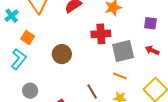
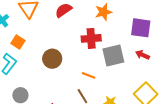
purple square: (150, 23) -> (141, 28), size x1.5
orange line: (120, 76) -> (88, 75), moved

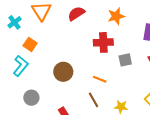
gray square: (113, 56) -> (125, 60), size x0.6
brown circle: (52, 59) -> (63, 72), moved

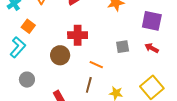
red cross: (103, 42) -> (78, 35), moved
brown line: (93, 100) -> (89, 85), turned 42

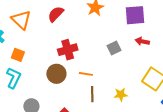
orange line: (96, 65) -> (86, 74), moved

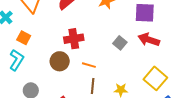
red arrow: (142, 41) -> (149, 40), size x1.5
gray square: (114, 48) -> (120, 43), turned -32

